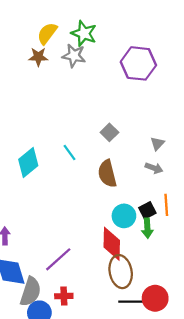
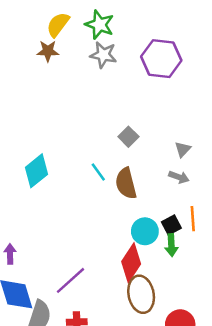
gray star: (74, 56) -> (103, 55), moved
cyan line: (69, 152) -> (98, 172), moved
red diamond: (112, 244) -> (131, 263), turned 32

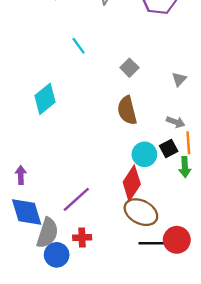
cyan line: (98, 172) -> (79, 46), moved
gray arrow: (179, 177) -> (176, 122), moved
green arrow: (171, 245) -> (185, 167), moved
brown ellipse: (141, 294) -> (141, 212), turned -52

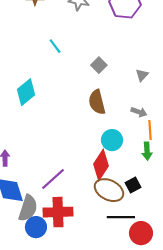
black square: (169, 149) -> (133, 185), moved
red cross: (82, 238) -> (58, 212), size x1.8
red circle: (177, 240) -> (141, 233), moved

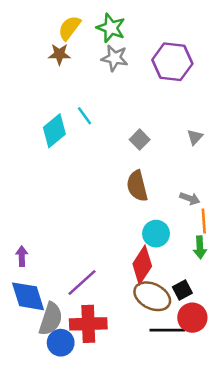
gray triangle: (142, 75) -> (195, 137), moved
cyan diamond: (26, 92) -> (54, 131), moved
red circle: (141, 233) -> (192, 318), moved

